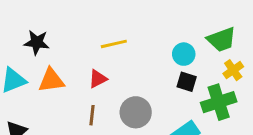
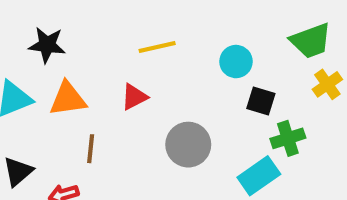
cyan circle: (184, 54) -> (236, 62), moved
green cross: (219, 102) -> (288, 138), moved, size x0.7
brown line: (92, 115) -> (91, 149), moved

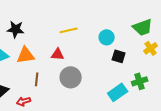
red triangle: (134, 97) -> (58, 54), turned 32
green cross: (288, 138) -> (140, 81), moved
gray circle: (188, 145) -> (71, 77), moved

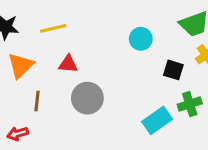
yellow line: (69, 30) -> (53, 28), moved
orange triangle: (26, 55) -> (21, 65), turned -36
black square: (119, 56) -> (173, 70), moved

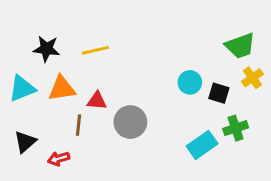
cyan circle: (141, 39) -> (190, 82), moved
red triangle: (68, 64) -> (97, 101), moved
orange triangle: (21, 65) -> (62, 88), turned 36

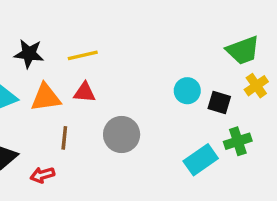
red triangle: (97, 101) -> (85, 92), moved

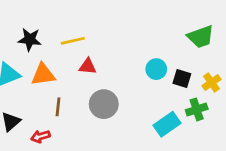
yellow cross: (256, 86) -> (211, 83), moved
red triangle: (85, 92) -> (88, 66), moved

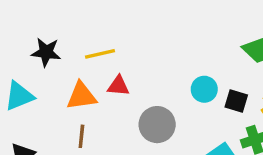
orange triangle: (43, 74) -> (81, 96), moved
gray circle: (104, 104) -> (157, 125), moved

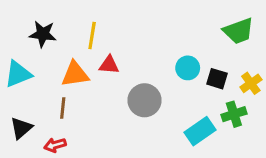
yellow line: (100, 54) -> (92, 36), turned -68
brown line: (81, 136) -> (63, 108), moved

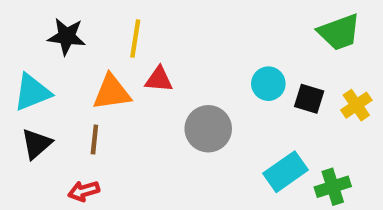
green cross: (234, 114) -> (333, 187), moved
black triangle: (21, 128) -> (36, 144), moved

